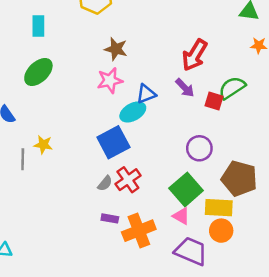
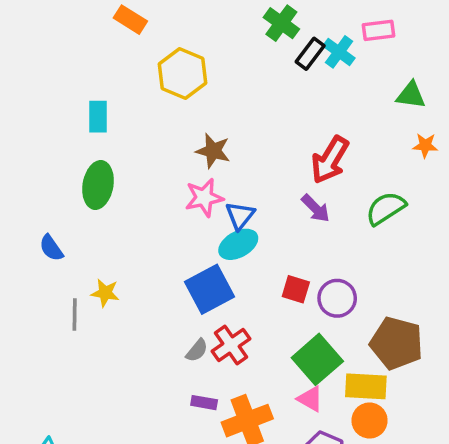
green ellipse: (38, 72) -> (98, 185), turned -36
blue triangle: (146, 94) -> (240, 216), moved, turned -30
red square: (214, 101) -> (296, 289), moved

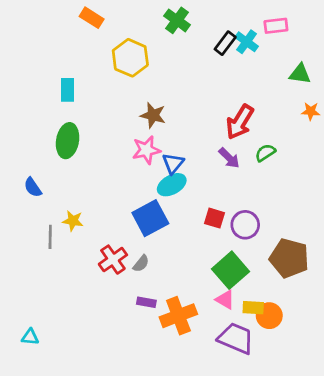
green cross: (281, 23) -> (177, 20), moved
green semicircle: (386, 208) -> (265, 153), moved, size x0.7
red cross: (231, 345) -> (113, 260), moved
yellow rectangle: (366, 386) -> (253, 308), moved, size x0.7

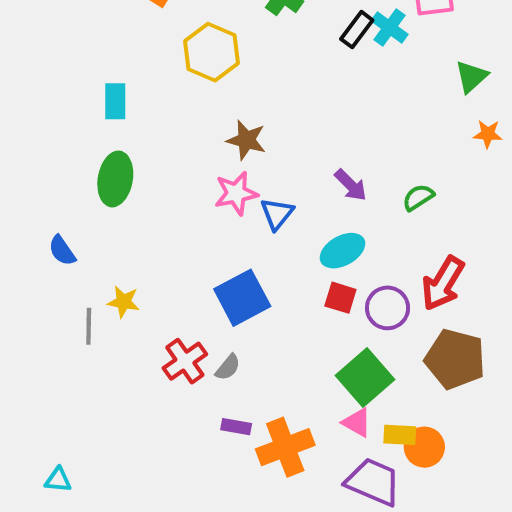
green triangle: (300, 74) -> (471, 77), turned -50
red arrow: (240, 122) -> (443, 283), moved
purple arrow: (229, 158) -> (351, 185), moved
cyan ellipse: (172, 185) -> (342, 251), moved

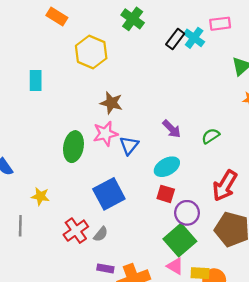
green ellipse: (115, 179) -> (73, 147), moved
purple circle: (388, 308) -> (187, 213), moved
gray line: (89, 326) -> (20, 226), moved

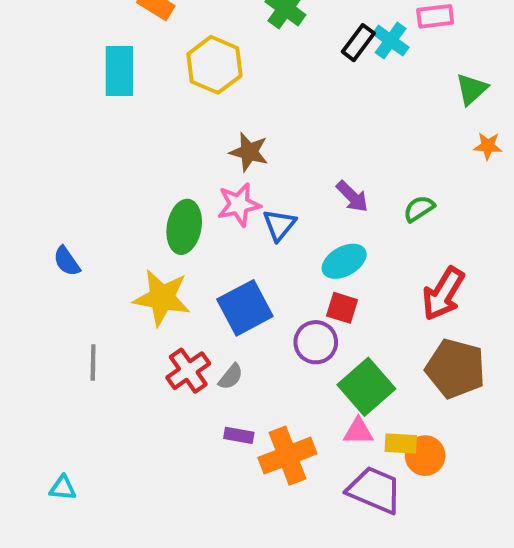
cyan rectangle: (36, 80) -> (119, 71), moved, size x1.4
yellow star: (40, 196) -> (162, 298), moved, size x1.8
purple circle: (187, 213) -> (316, 342), moved
pink triangle: (175, 266) -> (358, 431), turned -30

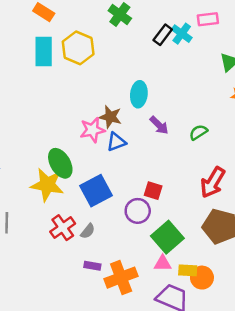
cyan rectangle: (119, 71) -> (44, 51), moved
brown star: (249, 152) -> (110, 117), moved
blue triangle: (279, 225) -> (116, 142), turned 30
green ellipse: (184, 227) -> (60, 163), moved, turned -40
cyan ellipse: (344, 261) -> (139, 94), moved, turned -55

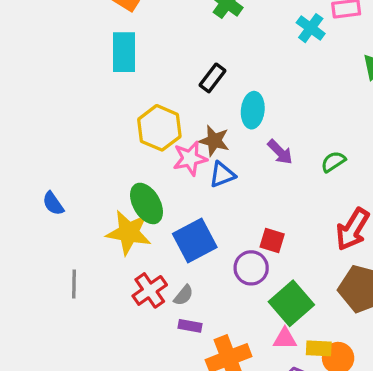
black rectangle: (163, 35) -> (212, 78), moved
yellow hexagon: (78, 48) -> (159, 128), moved
purple rectangle: (92, 266) -> (190, 326), moved

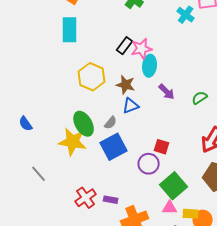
pink star: (190, 158) -> (142, 49), moved
gray line: (74, 284) -> (39, 174), turned -42
red cross: (150, 290) -> (86, 198), moved
gray semicircle: (184, 295) -> (111, 123), moved

